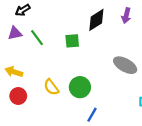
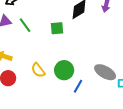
gray ellipse: (125, 65) -> (105, 72), moved
blue line: (92, 115) -> (78, 86), moved

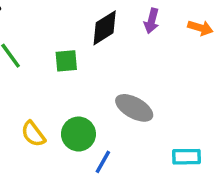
gray ellipse: (105, 72) -> (134, 108), moved

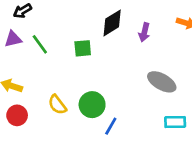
purple arrow: (152, 21) -> (144, 32), moved
gray ellipse: (134, 108) -> (162, 82), moved

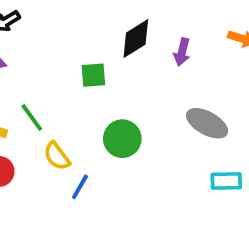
green line: (40, 44) -> (32, 117), moved
green circle: (92, 105) -> (122, 139), moved
blue line: (111, 126) -> (80, 187), moved

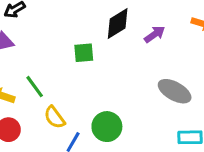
purple arrow: (182, 52) -> (155, 34), turned -140
green circle: (122, 139) -> (107, 127), moved

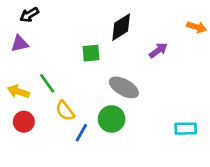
purple arrow: (155, 34) -> (158, 50), moved
gray ellipse: (175, 91) -> (124, 87), moved

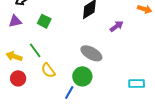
green square: (91, 53) -> (44, 21), moved, turned 32
blue line: (81, 133) -> (69, 93), moved

